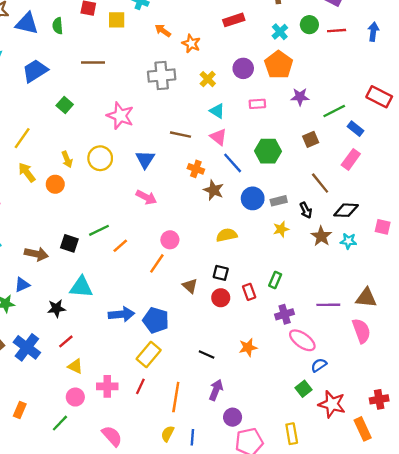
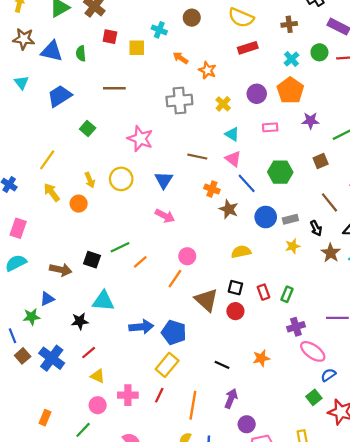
brown triangle: (190, 286) -> (206, 300), size x1.6
red rectangle: (249, 292) -> (263, 292), moved

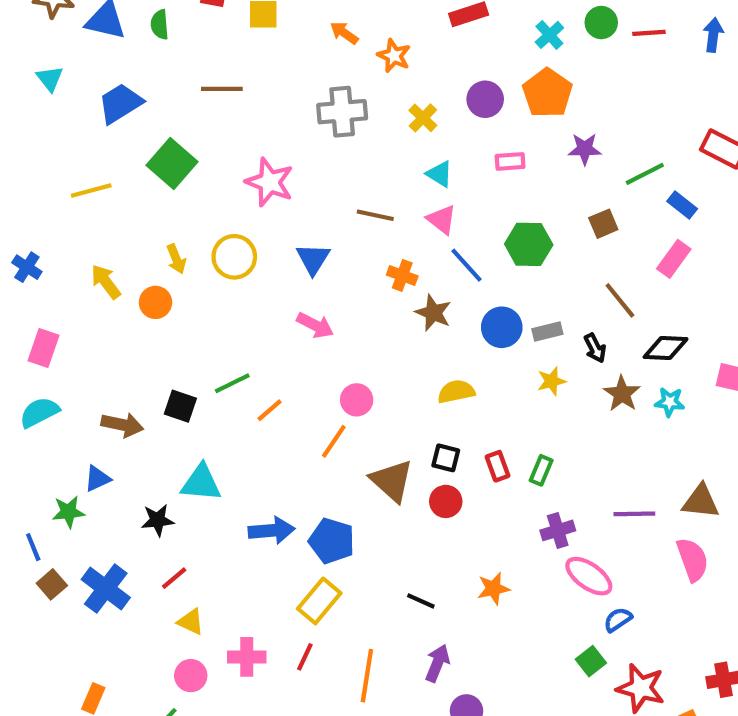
green square: (88, 129) -> (172, 164), size x1.6
yellow line: (47, 160) -> (91, 190), moved, turned 40

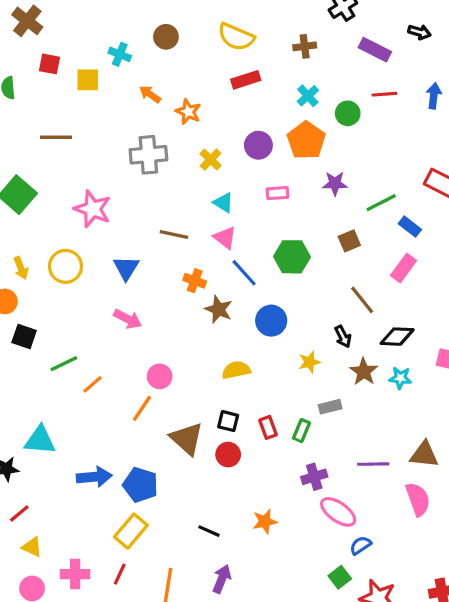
green circle: (601, 23) -> (348, 113), moved
gray rectangle: (547, 331) -> (330, 407), moved
black square: (180, 406) -> (24, 337), moved

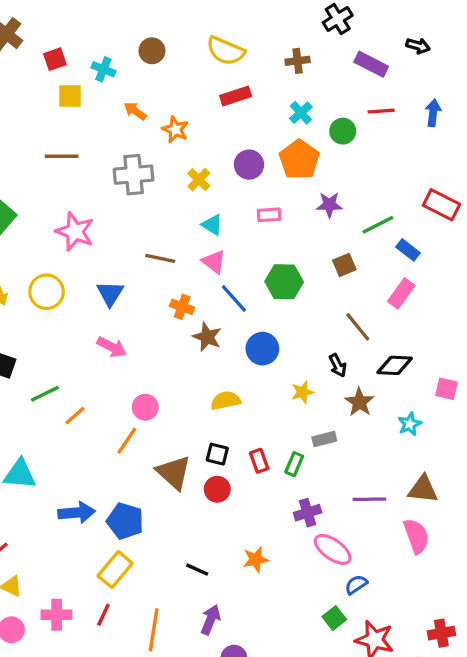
red square: (50, 64) -> (55, 59), moved, turned -30
brown line: (56, 137) -> (62, 156), moved
cyan star: (400, 378) -> (410, 424), moved, turned -30

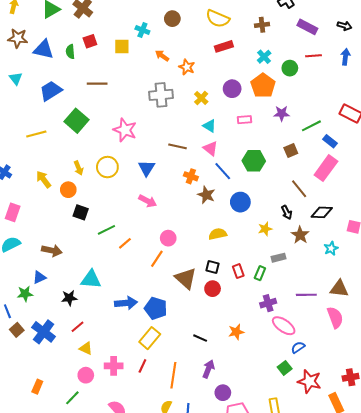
black arrow: (418, 46) -> (344, 26), moved
red square: (55, 59) -> (90, 41), moved
brown line: (62, 156) -> (97, 84), moved
pink rectangle: (401, 293) -> (326, 168), size x1.4

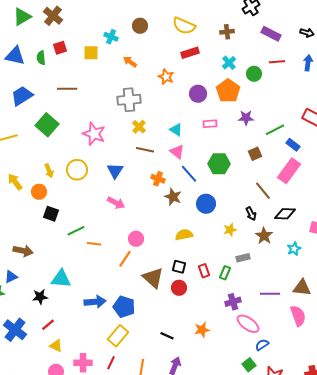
orange star: (187, 67) -> (166, 77), moved
yellow cross: (201, 98) -> (139, 127), moved
orange line: (125, 243) -> (94, 244), turned 48

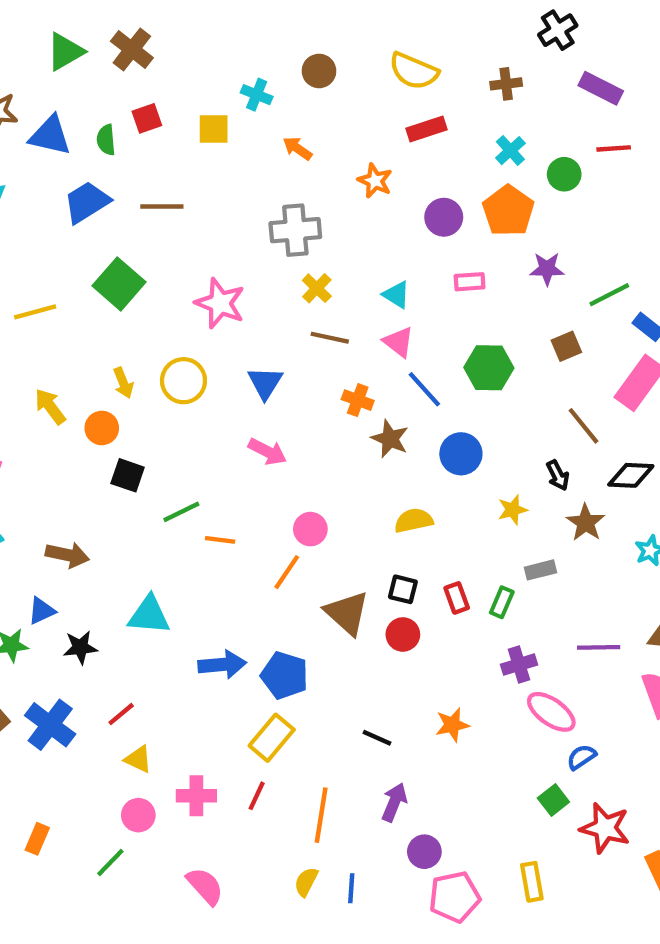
blue trapezoid: (22, 96) -> (87, 202), moved
black star: (40, 297) -> (80, 647), moved

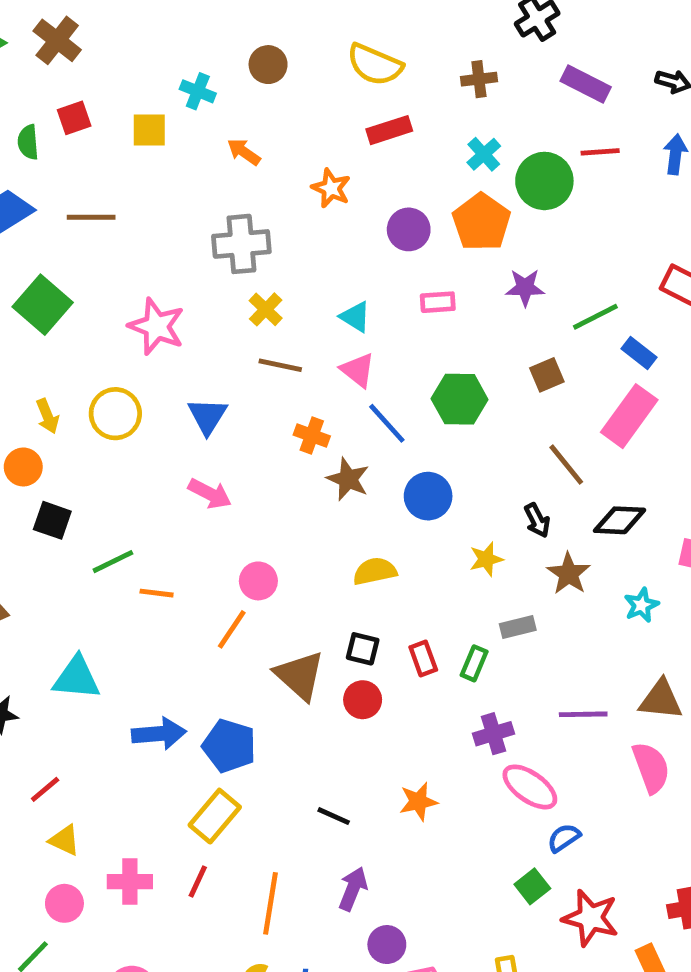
green circle: (564, 174) -> (544, 181), size x1.5

